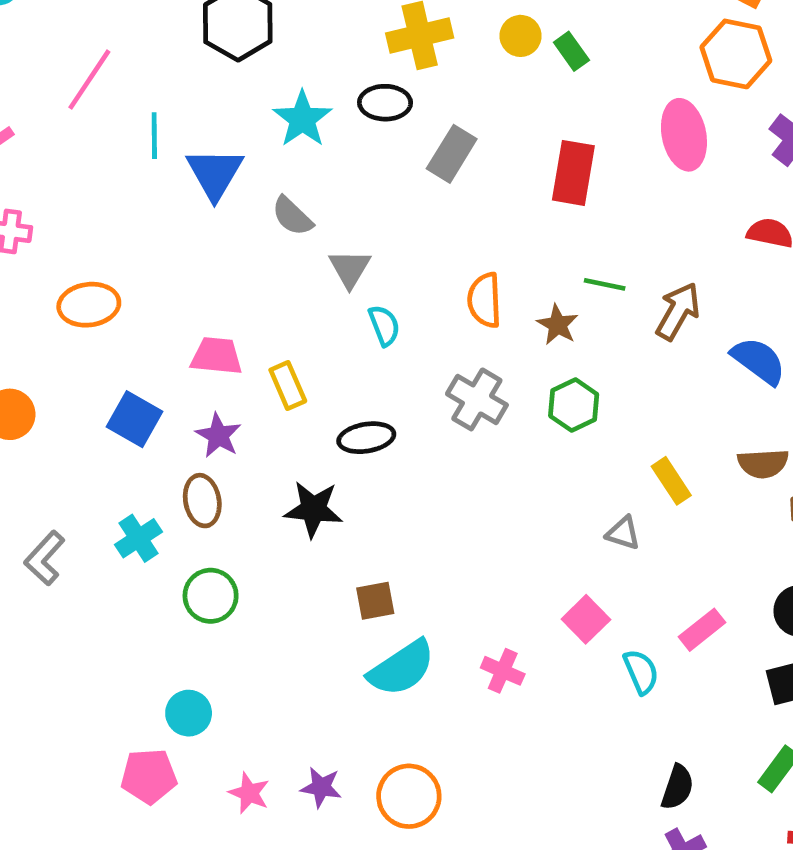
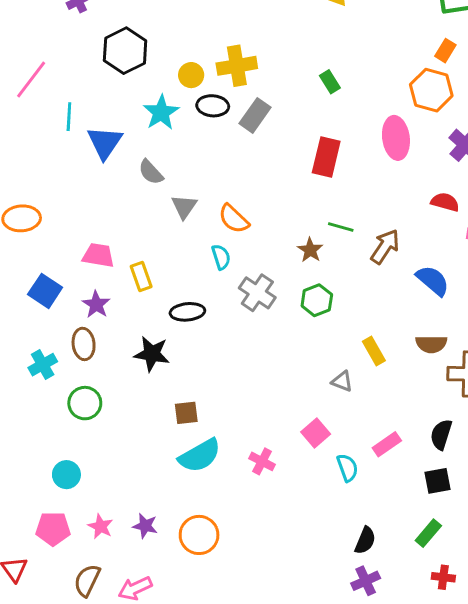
yellow circle: (521, 36) -> (191, 75), moved
gray rectangle: (452, 154) -> (255, 115), moved
orange semicircle: (485, 300) -> (234, 219), moved, turned -48
cyan semicircle: (384, 325) -> (221, 257), moved
pink pentagon: (149, 776) -> (53, 529), moved

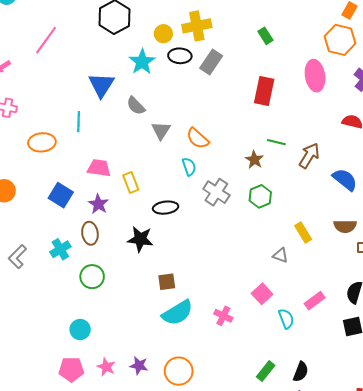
cyan line: (69, 117) -> (79, 122), moved
green rectangle: (428, 533) -> (266, 371), moved

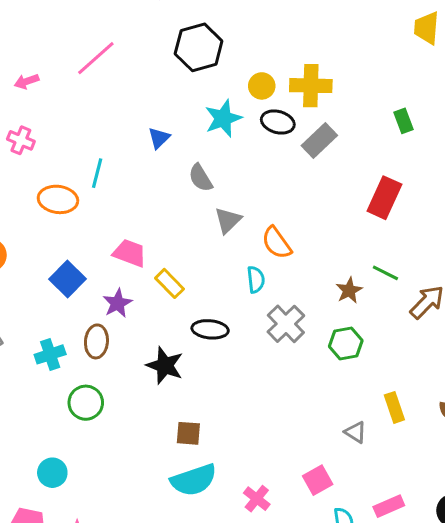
blue triangle: (101, 85) -> (159, 138), size x0.6
cyan line: (79, 122) -> (97, 173), moved
yellow rectangle: (131, 183) -> (169, 283), turned -36

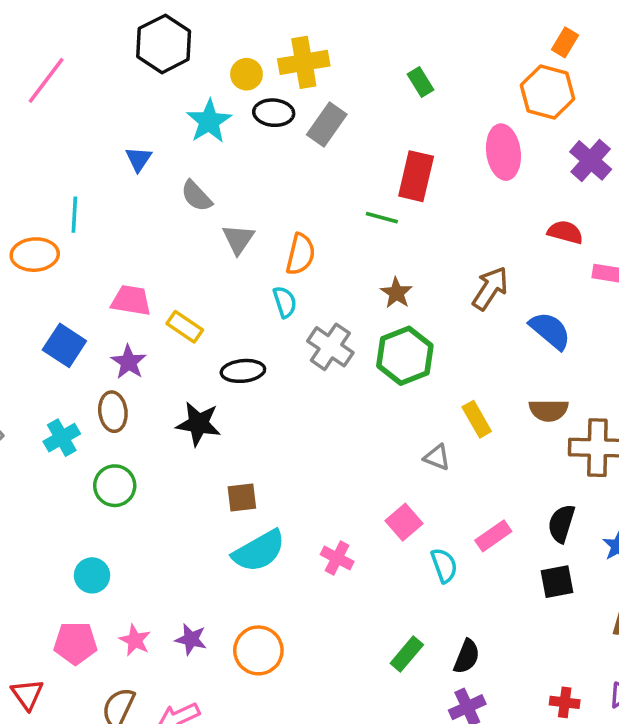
orange semicircle: (277, 243) -> (301, 254), turned -120
green line: (385, 273) -> (382, 218), moved
green hexagon: (346, 344) -> (405, 356), size x1.4

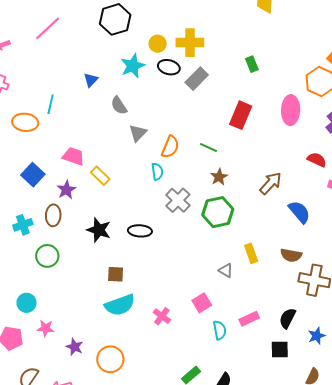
green line: (382, 218) -> (208, 148), moved
black ellipse: (243, 371) -> (140, 231), moved
pink star: (135, 640) -> (46, 328), moved, turned -30

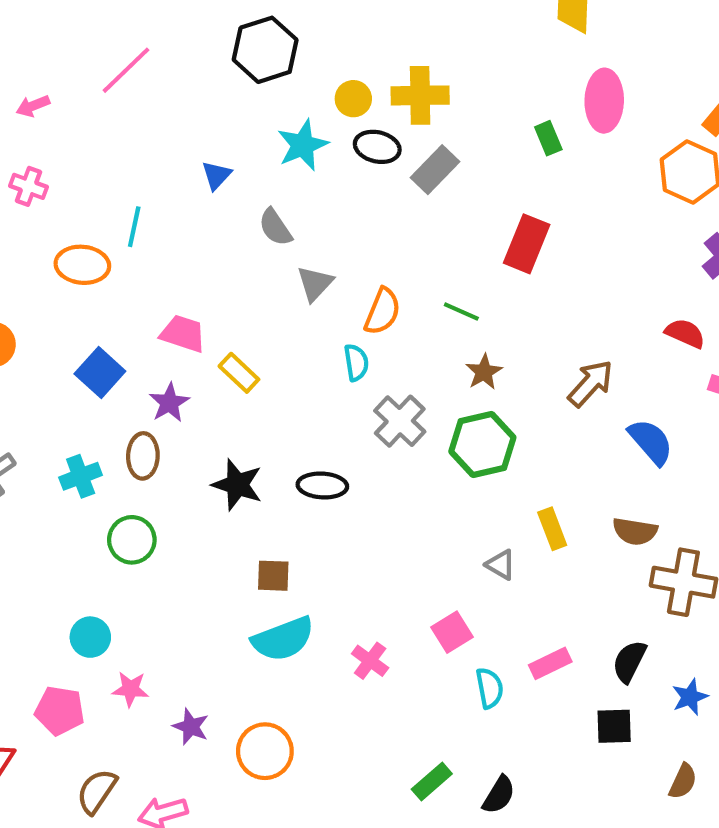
pink ellipse: (291, 110) -> (604, 101), moved

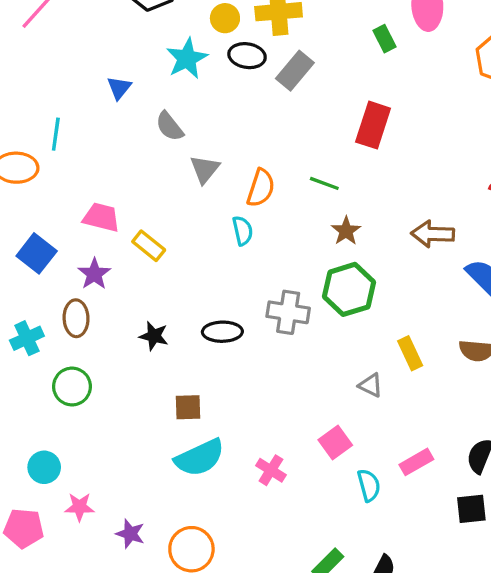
brown arrow: (591, 383) -> (433, 234), turned -126
gray cross: (400, 421) -> (288, 312), moved, turned -30
black star: (237, 485) -> (154, 336), size x0.7

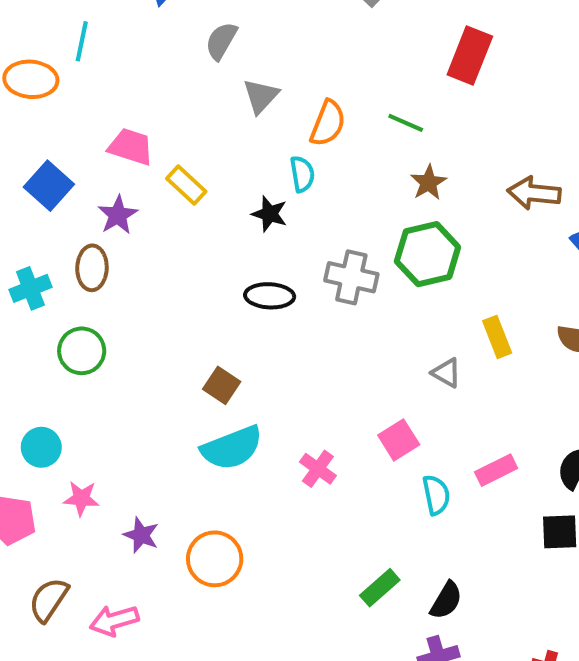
gray semicircle: (169, 126) -> (221, 41), turned 64
black star: (154, 336) -> (270, 214), moved
brown square: (188, 407) -> (222, 385), turned 32

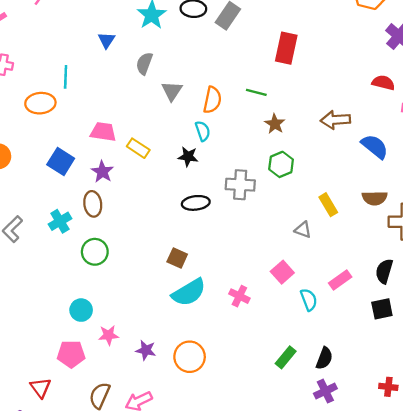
green hexagon: (427, 254) -> (281, 164), size x0.7

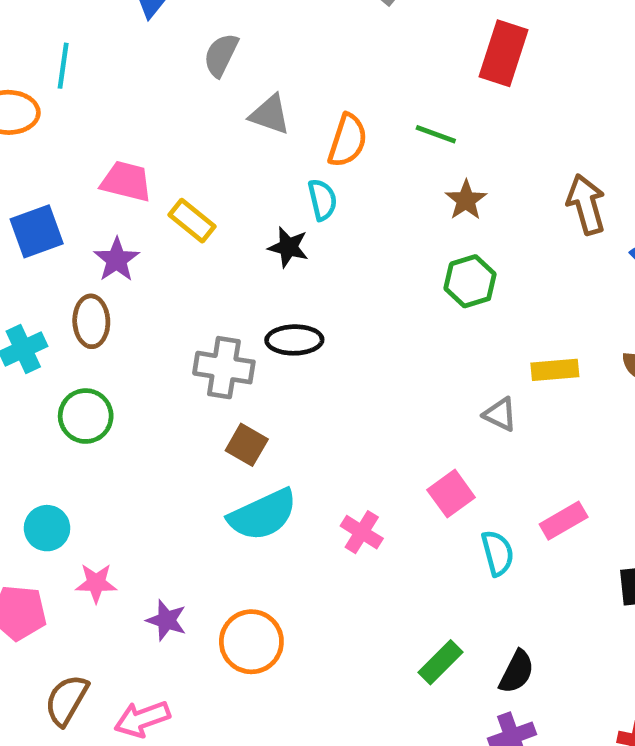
gray triangle: (172, 91) -> (270, 115), turned -50
brown arrow: (335, 120) -> (586, 204), turned 72
blue square: (61, 162) -> (37, 231), turned 32
gray cross: (240, 185) -> (224, 368), moved
yellow rectangle: (328, 205) -> (555, 370), turned -70

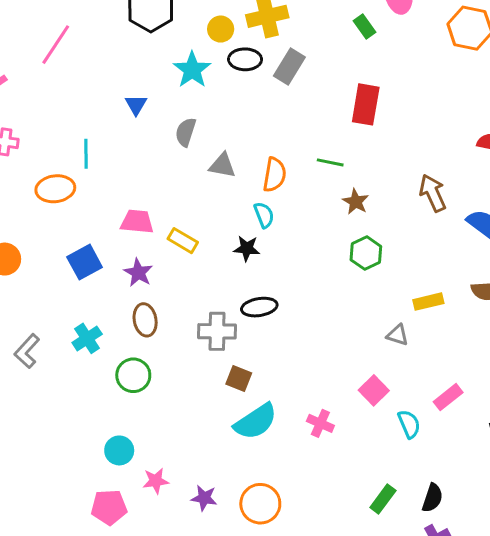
brown ellipse: (91, 321) -> (145, 320), moved

